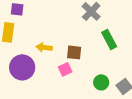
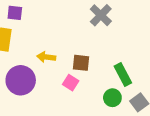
green rectangle: (109, 39) -> (123, 74), moved
pink square: (65, 69) -> (71, 83), turned -32

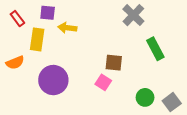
yellow arrow: (46, 57) -> (67, 28), moved
green rectangle: (123, 74) -> (155, 49), moved

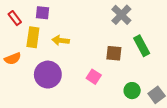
yellow arrow: (67, 28) -> (61, 40), moved
brown square: (114, 63) -> (114, 53), moved

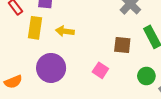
orange semicircle: (13, 59) -> (13, 82), moved
green circle: (132, 91) -> (146, 76), moved

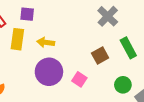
brown square: (122, 45) -> (100, 55), turned -35
purple circle: (51, 68) -> (49, 72), moved

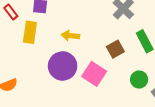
yellow arrow: (46, 42) -> (70, 36), moved
pink square: (79, 79) -> (94, 74), size x1.5

